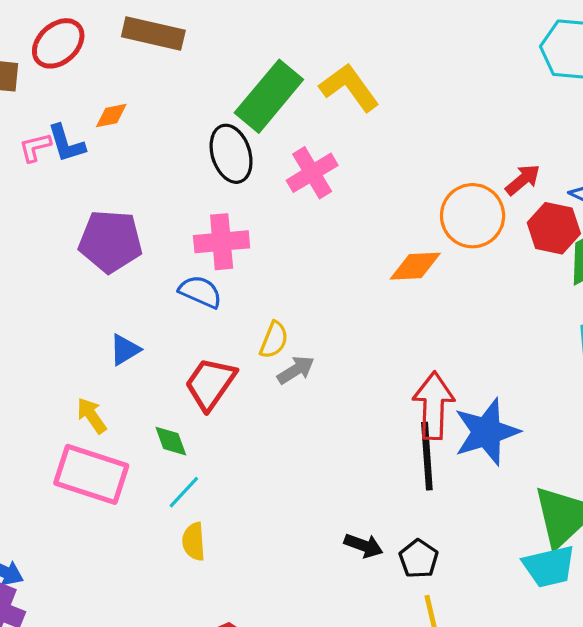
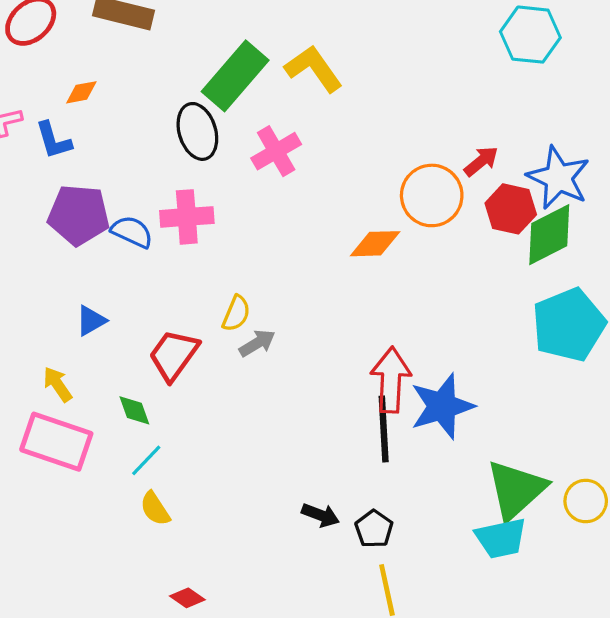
blue L-shape: (66, 143) -> (54, 140), moved
blue semicircle: (200, 292) -> (132, 232), moved
yellow semicircle: (194, 542) -> (155, 509), turned -30

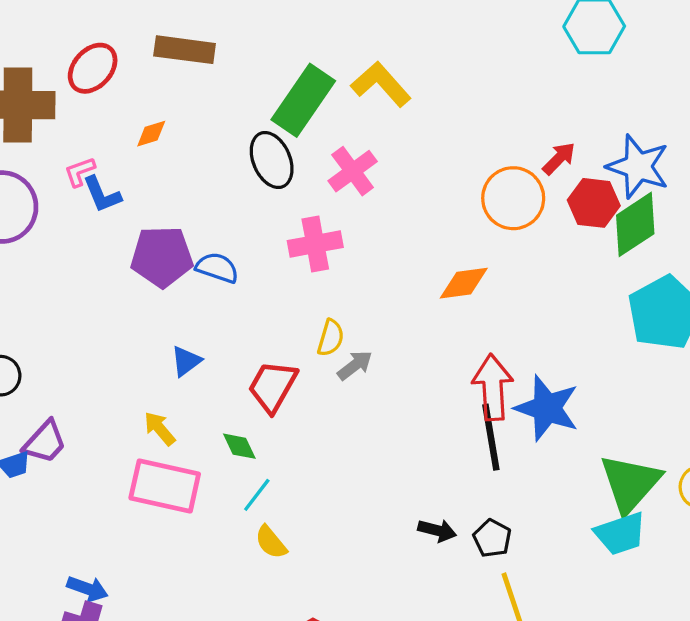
blue L-shape: (54, 140) -> (102, 194), moved
pink cross: (187, 217) -> (315, 244), moved
orange diamond: (375, 244) -> (464, 283), moved
blue star: (442, 406) -> (547, 408), turned -30

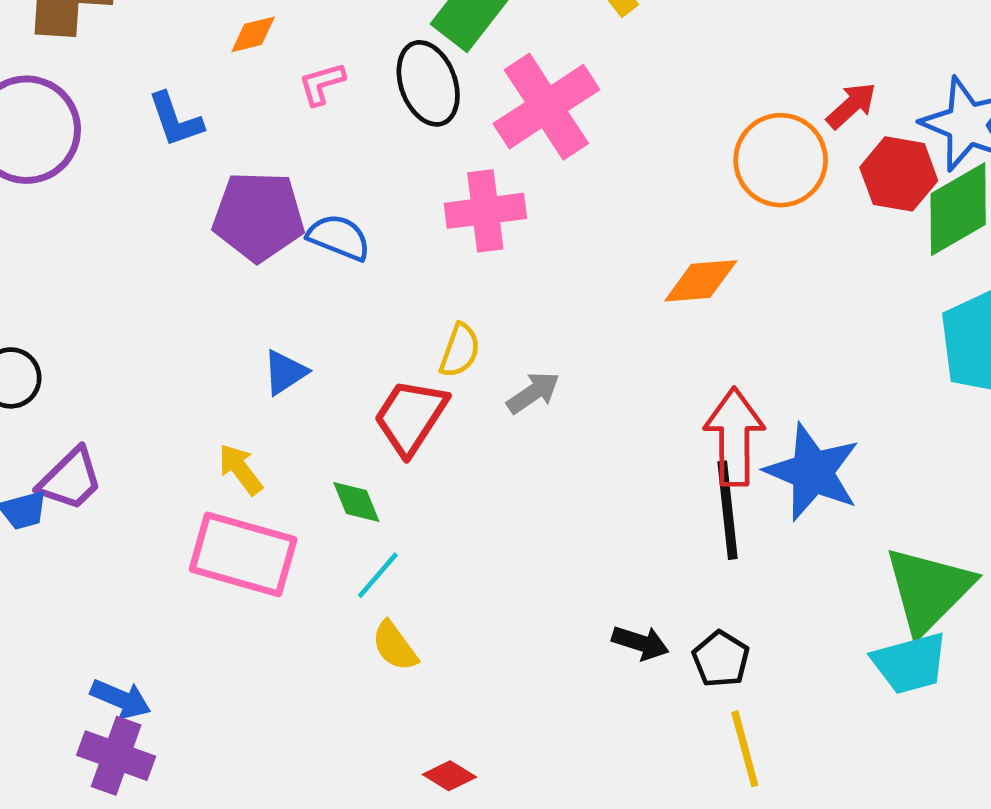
pink cross: (353, 171) -> (546, 107), size x1.4
pink L-shape: (80, 172) -> (322, 84), moved
yellow semicircle: (331, 338) -> (460, 350), moved

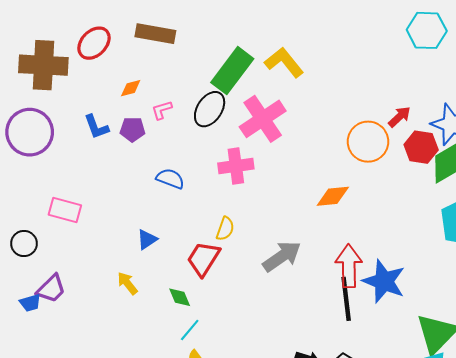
black ellipse: (428, 83) -> (210, 109), turned 54
purple pentagon: (258, 216) -> (132, 129), moved, size x0.6
gray arrow: (533, 393) -> (282, 256), moved, size x1.6
pink rectangle: (243, 554) -> (65, 210), moved, size x0.7

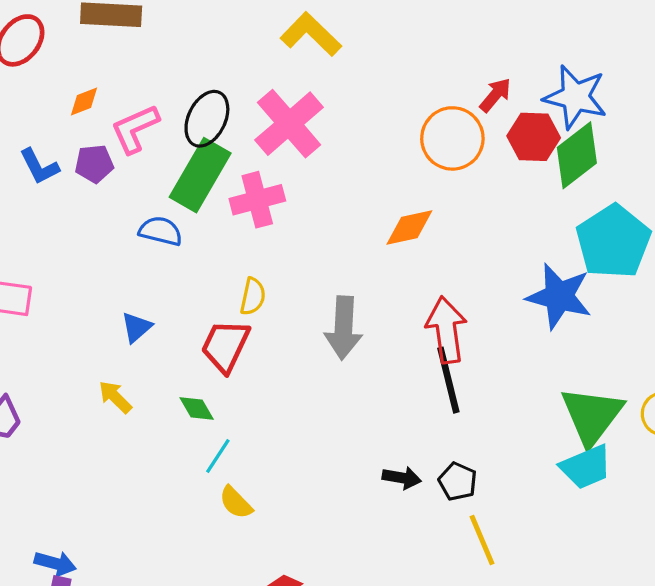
green rectangle: (232, 71) -> (200, 175), moved
pink L-shape: (162, 110) -> (135, 129), size x1.6
gray arrow: (282, 256) -> (343, 328), turned 135
blue star: (384, 281) -> (559, 296), moved

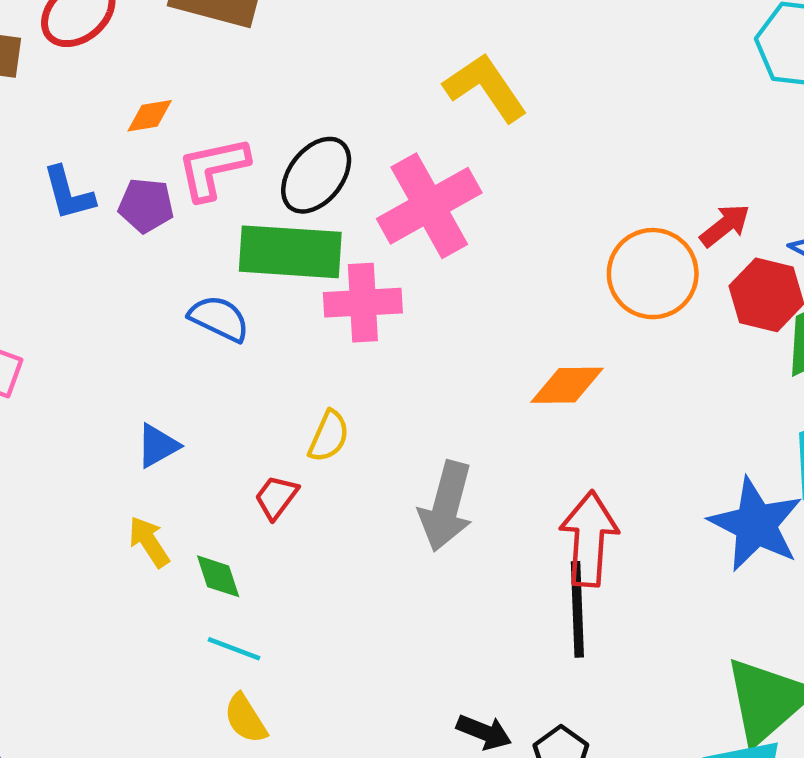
green rectangle: (200, 175) -> (290, 252), turned 52
red trapezoid: (225, 346) -> (276, 497), size x0.6
yellow arrow: (115, 397) -> (149, 542), moved
cyan line: (218, 456) -> (234, 649), turned 66

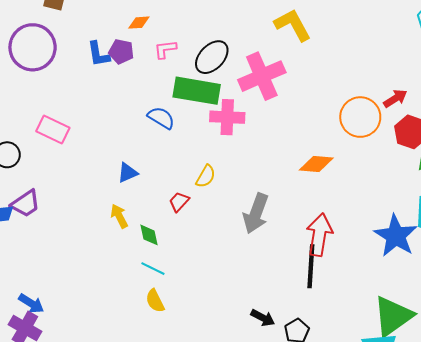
pink L-shape: (213, 168) -> (165, 49), size x0.7
purple pentagon: (146, 205) -> (121, 52), moved

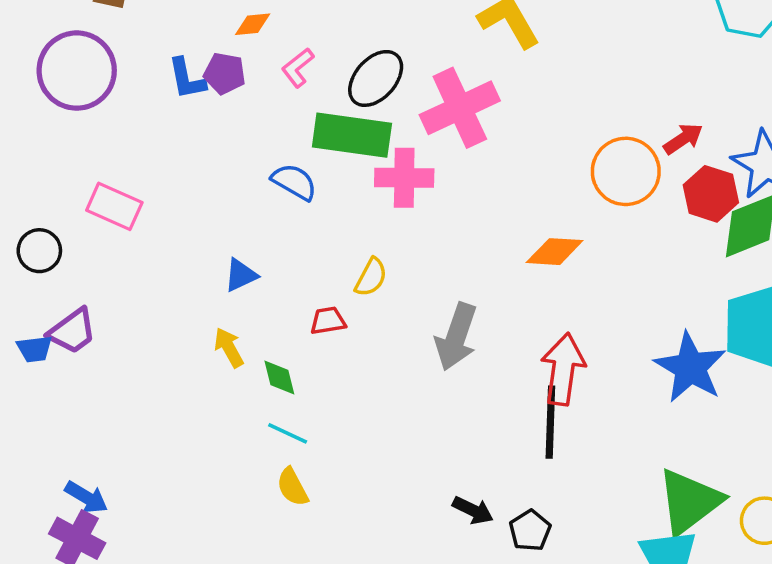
pink L-shape: (165, 49) -> (298, 68), turned -30
red trapezoid: (179, 202) -> (328, 321), turned 40

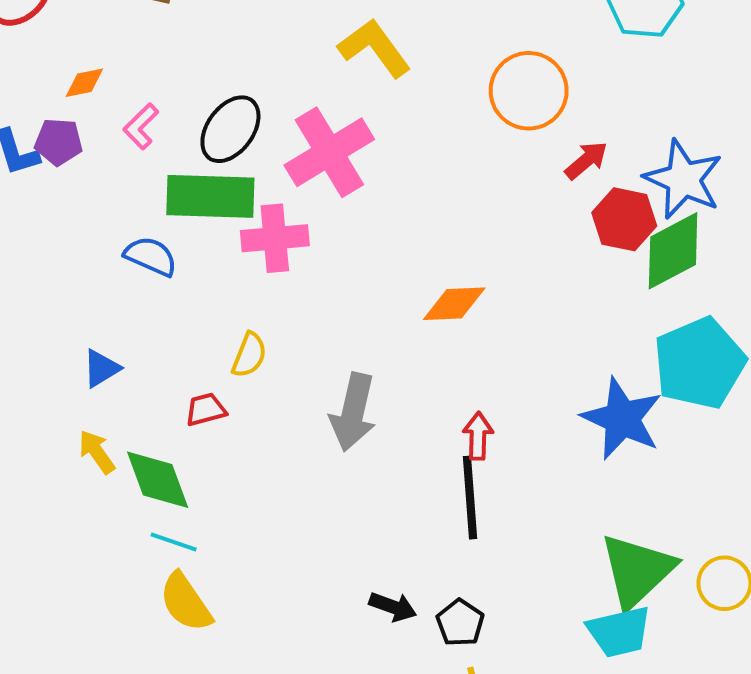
orange circle: (626, 171) -> (529, 91), moved
red arrow: (563, 369) -> (478, 436), size x0.6
green diamond: (279, 378) -> (158, 480), size x1.6
yellow semicircle: (292, 487) -> (186, 602), size x1.4

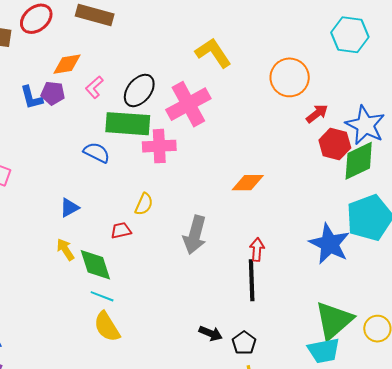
orange diamond: (84, 83) -> (67, 64), size x1.4

